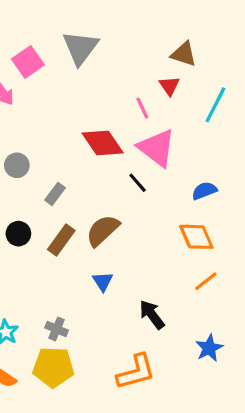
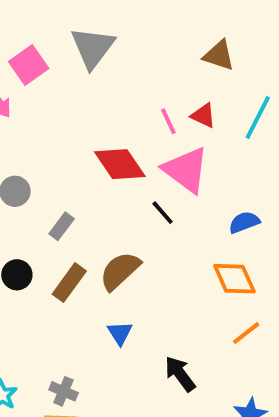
red triangle: (169, 86) -> (203, 116), moved, turned -30

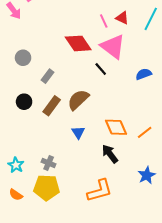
orange diamond: (234, 279) -> (116, 127), moved

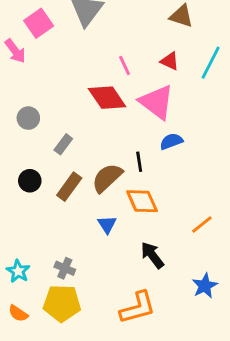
pink line: (104, 21) -> (125, 66), moved
black line: (101, 69) -> (139, 162), moved, turned 32
blue semicircle: (144, 74) -> (171, 141), moved
orange diamond: (116, 127) -> (142, 201), moved

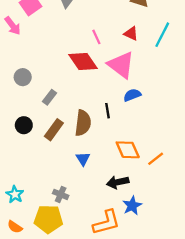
brown semicircle: (107, 178) -> (83, 123), turned 140
orange diamond: (142, 201) -> (128, 150), moved
black arrow: (152, 255) -> (118, 182), turned -65
gray cross: (65, 268) -> (61, 194), moved
blue star: (205, 286) -> (132, 206), moved

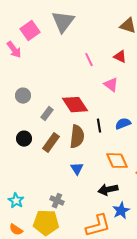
red diamond: (83, 62) -> (75, 105), moved
pink triangle: (121, 65) -> (111, 85), size x0.6
blue semicircle: (132, 95) -> (123, 124), moved

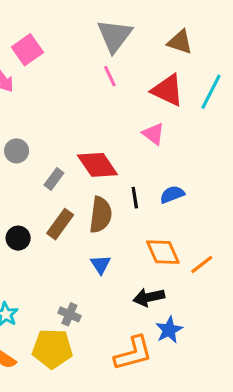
gray triangle: (63, 22) -> (115, 36), moved
red triangle: (120, 57) -> (167, 90), size x1.6
pink line: (89, 60) -> (110, 76), moved
black circle: (24, 139) -> (18, 238), moved

